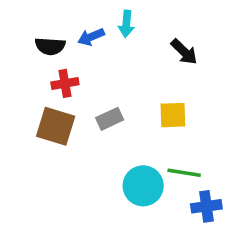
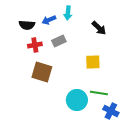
gray rectangle: (110, 119) -> (59, 41), moved
brown square: (56, 126) -> (42, 72), moved
blue cross: (206, 206) -> (111, 111), turned 35

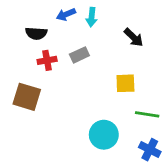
blue arrow: (49, 20) -> (66, 14), moved
brown square: (42, 72) -> (27, 97), moved
green line: (99, 93) -> (147, 114), moved

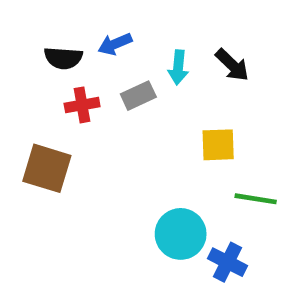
blue arrow: (66, 14) -> (115, 44), moved
cyan arrow: (92, 17) -> (178, 67), moved
blue cross: (150, 150) -> (227, 262), moved

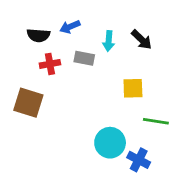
gray rectangle: (138, 96) -> (84, 58), turned 36

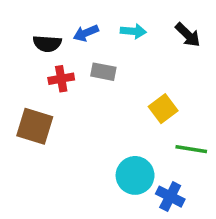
black arrow: (142, 40) -> (188, 35), moved
cyan arrow: (109, 41) -> (133, 31), moved, turned -90
yellow square: (133, 88) -> (163, 109), turned -35

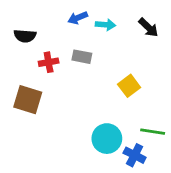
blue arrow: (86, 33) -> (78, 18), moved
black semicircle: (47, 44) -> (25, 36), moved
green line: (191, 149) -> (153, 132), moved

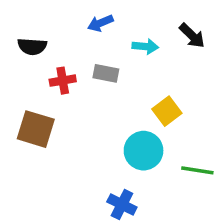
cyan arrow: (105, 25) -> (145, 46), moved
cyan circle: (107, 139) -> (144, 151), moved
blue cross: (135, 155) -> (122, 205), moved

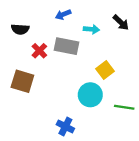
gray rectangle: (106, 73) -> (67, 46), size x1.5
red cross: (63, 81) -> (39, 51), turned -35
blue cross: (122, 205) -> (65, 126), moved

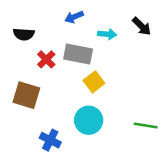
yellow square: (105, 70) -> (94, 82), moved
cyan circle: (90, 95) -> (89, 120), moved
blue cross: (65, 126) -> (50, 140), moved

